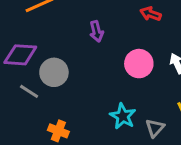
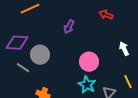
purple arrow: (96, 31) -> (69, 27), turned 40
pink circle: (139, 64) -> (89, 62), moved

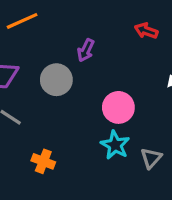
gray circle: (40, 55) -> (56, 80), moved

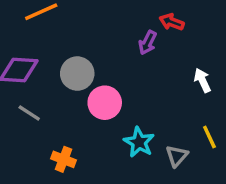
purple arrow: (86, 50) -> (148, 43), moved
pink circle: (118, 107) -> (105, 103), moved

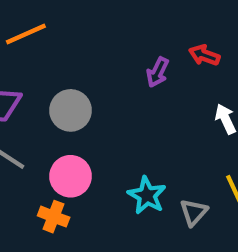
red arrow: (172, 22) -> (204, 55), moved
pink circle: (105, 103) -> (71, 176), moved

